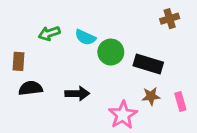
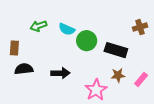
brown cross: (170, 19) -> (140, 27), moved
pink rectangle: (180, 102) -> (141, 79), turned 56

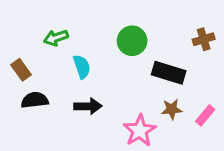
cyan semicircle: (67, 29) -> (82, 67), moved, turned -133
green circle: (87, 41) -> (132, 41), moved
brown rectangle: (14, 48) -> (21, 70), turned -40

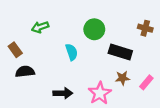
brown cross: (204, 39) -> (145, 28), turned 32
cyan semicircle: (82, 67) -> (72, 52), moved
black arrow: (88, 106) -> (63, 93), moved

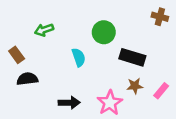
brown cross: (145, 28) -> (160, 17), moved

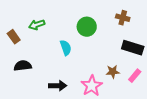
brown cross: (160, 17) -> (123, 18), moved
brown rectangle: (17, 55) -> (14, 37), moved
black rectangle: (132, 57) -> (133, 48), moved

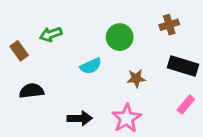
brown cross: (123, 18) -> (169, 25), turned -32
cyan semicircle: (66, 48) -> (91, 66), turned 84
brown star: (113, 72) -> (136, 78), moved

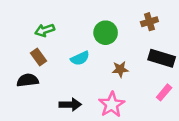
brown rectangle: (19, 51) -> (39, 57), moved

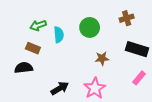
brown rectangle: (39, 57) -> (33, 48), turned -32
cyan semicircle: (80, 58) -> (59, 35), moved, turned -70
black arrow: (70, 105) -> (60, 88), turned -30

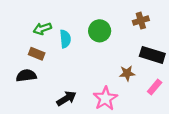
brown star: (102, 58) -> (127, 73), moved

